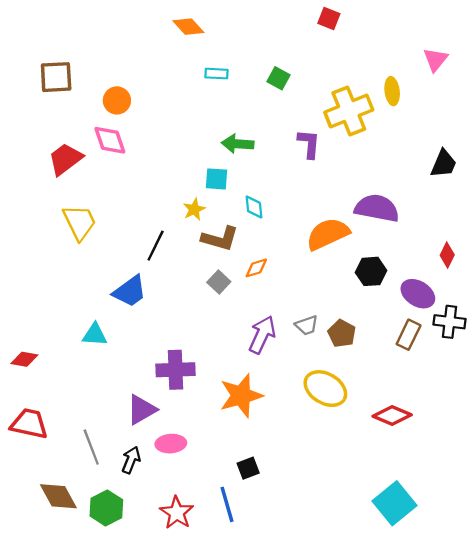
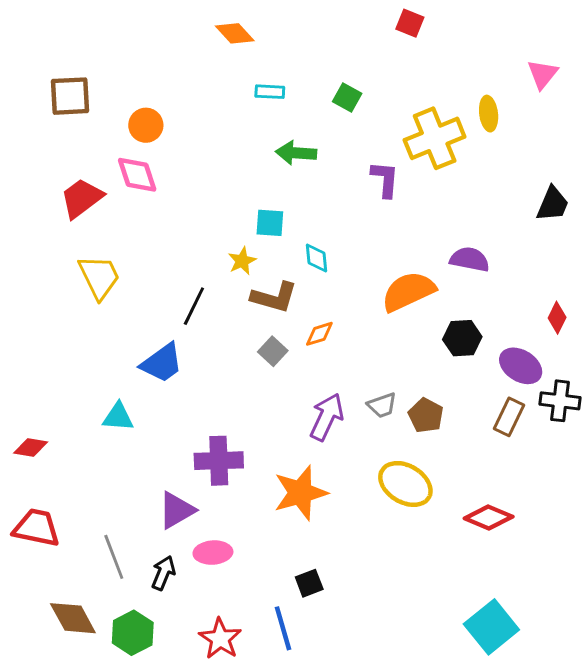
green arrow: (238, 144) -> (296, 153), moved
purple semicircle: (377, 208) -> (470, 259), size x0.7

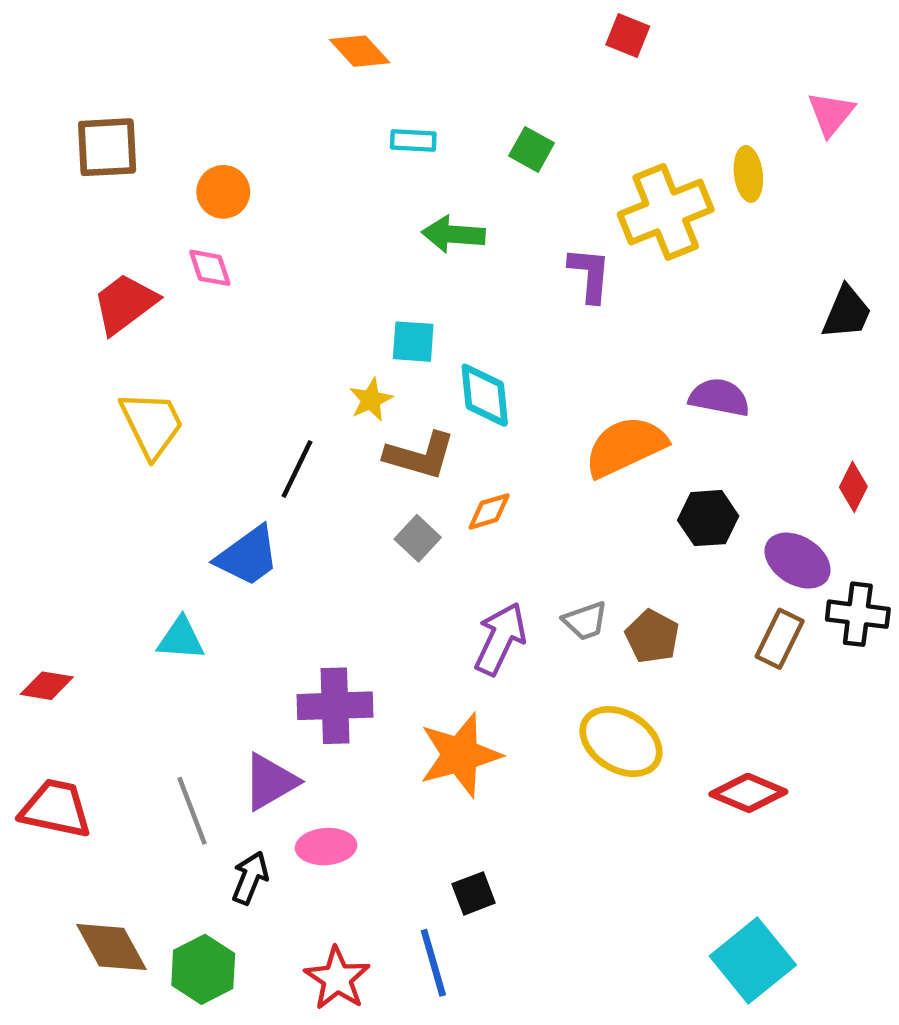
pink diamond: (137, 175) -> (210, 268), size x0.7
cyan diamond: (316, 258) -> (485, 395), size x1.4
gray line: (114, 557) -> (192, 811), moved

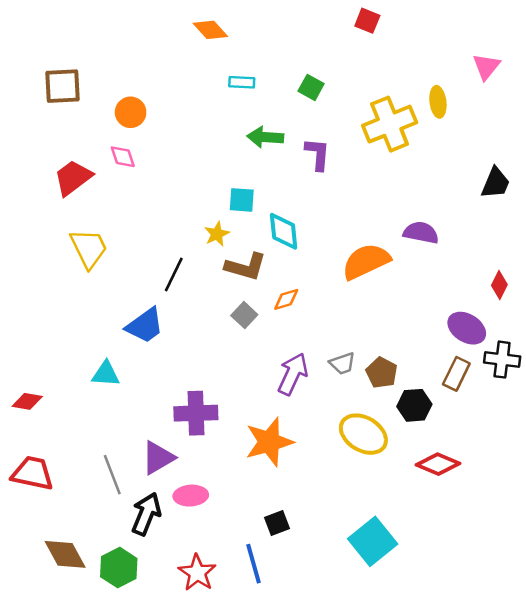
purple L-shape: (590, 275) -> (318, 154), moved
black hexagon: (708, 518) -> (414, 405), moved
black arrow: (250, 878) -> (146, 514), size x1.4
cyan square: (753, 960) -> (373, 541), moved

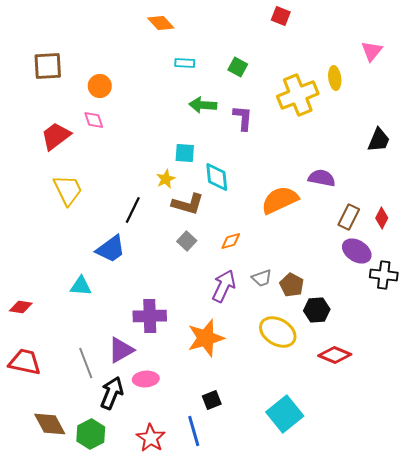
orange diamond: (286, 299) -> (231, 241), moved
brown rectangle: (456, 374) -> (349, 217), moved

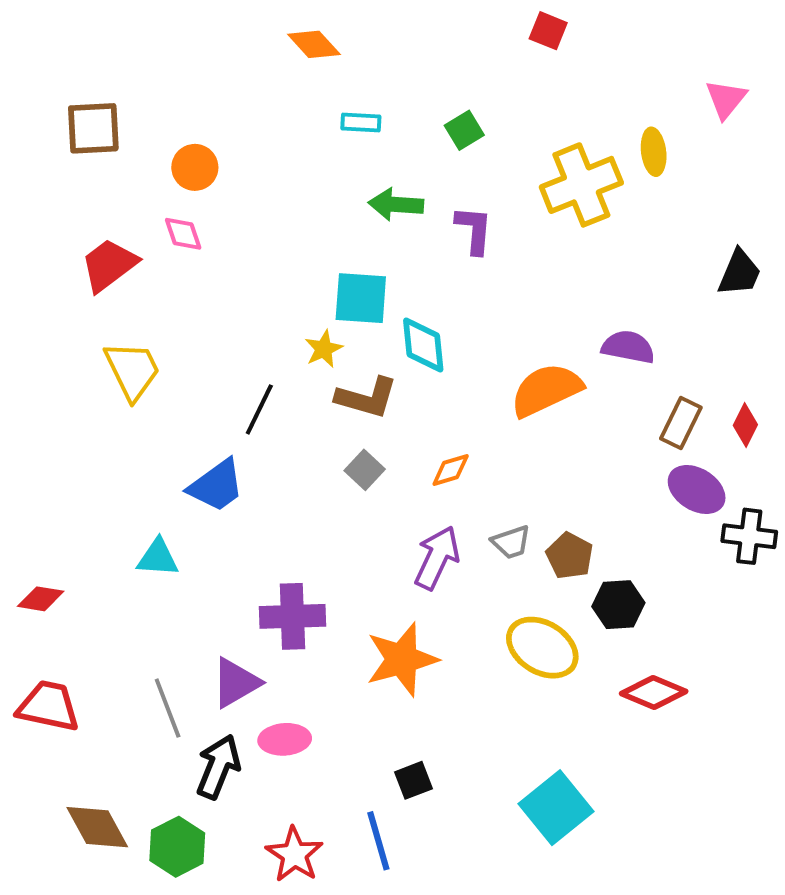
green square: (238, 67) -> (464, 130), turned 30
cyan square: (185, 153) -> (361, 298), size x1.4

